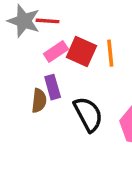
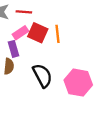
red line: (47, 21) -> (24, 12), moved
purple rectangle: (53, 87) -> (13, 49), moved

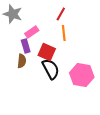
red line: (24, 12) -> (61, 14), moved, turned -64
red square: (38, 33) -> (47, 52), moved

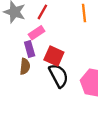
red line: (61, 14) -> (42, 12), moved
orange line: (64, 33) -> (84, 13), moved

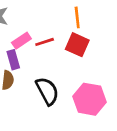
red line: (42, 12) -> (45, 42), moved, turned 42
red square: (54, 56) -> (77, 45), moved

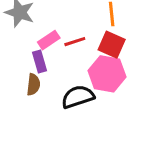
black semicircle: (47, 91) -> (78, 97), turned -80
pink hexagon: (90, 99) -> (107, 74), moved

